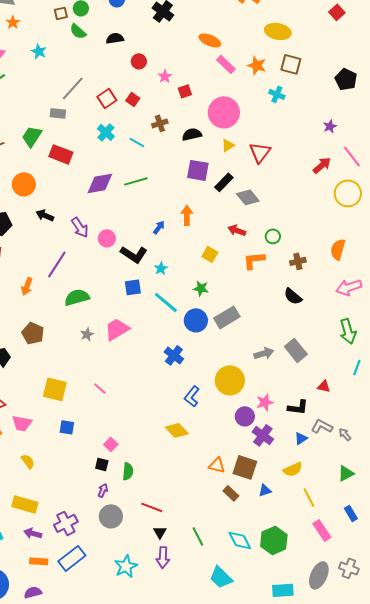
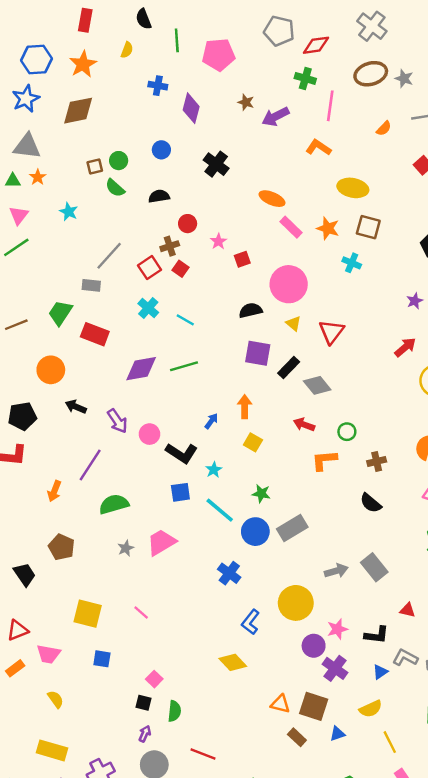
brown cross: (160, 123) -> (170, 246), moved
yellow triangle: (228, 145) -> (293, 323), turned -48
yellow square: (210, 254) -> (253, 442), moved

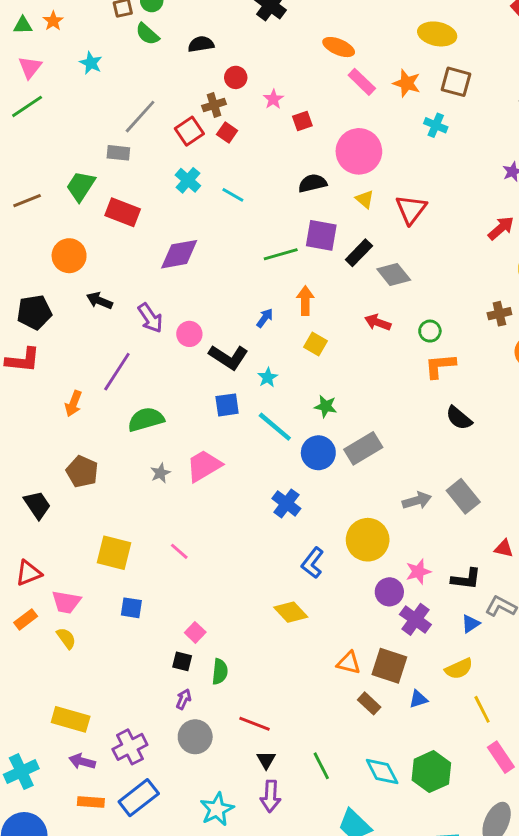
green line: (184, 366) -> (281, 254), moved
orange L-shape: (324, 460) -> (440, 366), moved
brown cross: (377, 461) -> (499, 314), moved
yellow semicircle: (56, 699) -> (66, 638), moved

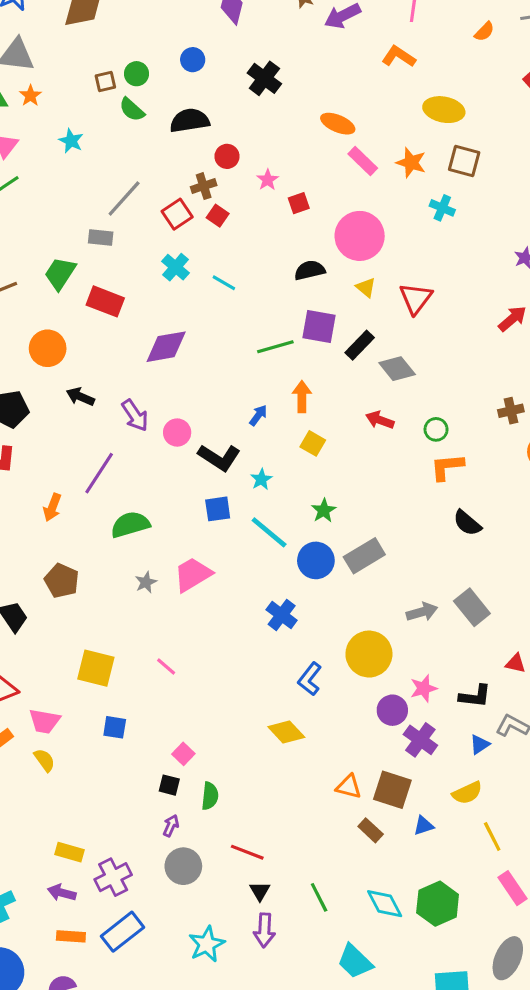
black semicircle: (201, 44) -> (190, 121), size x1.4
green star: (326, 406) -> (324, 511), turned 30
yellow rectangle: (71, 719) -> (69, 852), moved, size x0.7

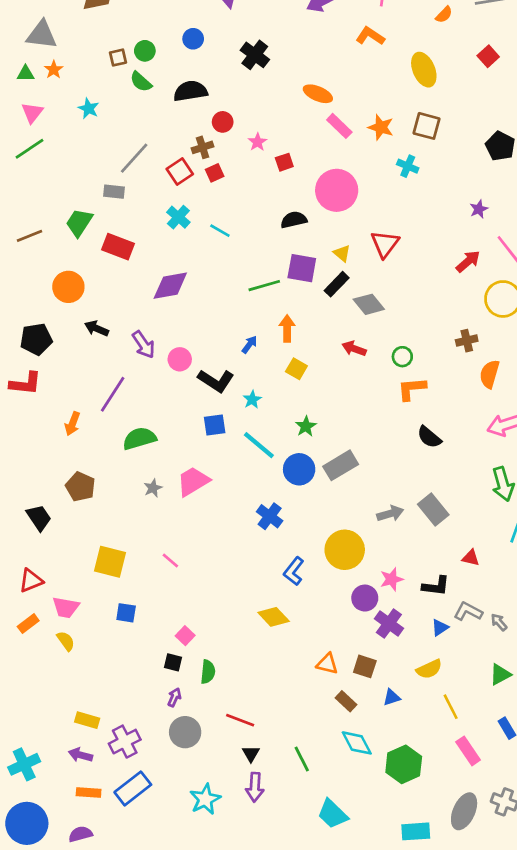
yellow ellipse: (444, 110) -> (424, 70), moved, turned 56
red square: (218, 216) -> (215, 173), turned 30
yellow triangle: (366, 287) -> (342, 253), moved
brown square: (392, 790) -> (365, 666), size x0.7
cyan diamond: (385, 904) -> (357, 743), moved

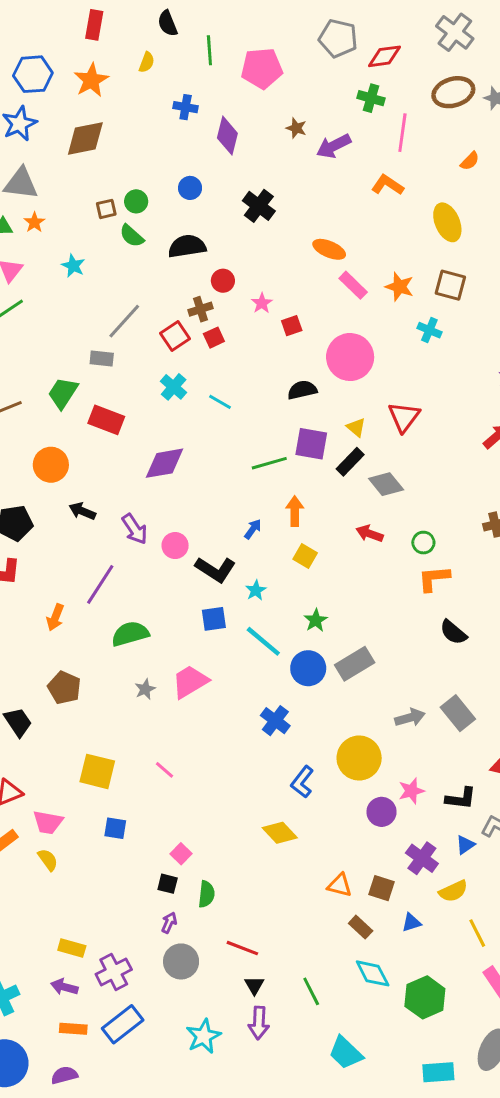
purple cross: (389, 624) -> (422, 858), moved

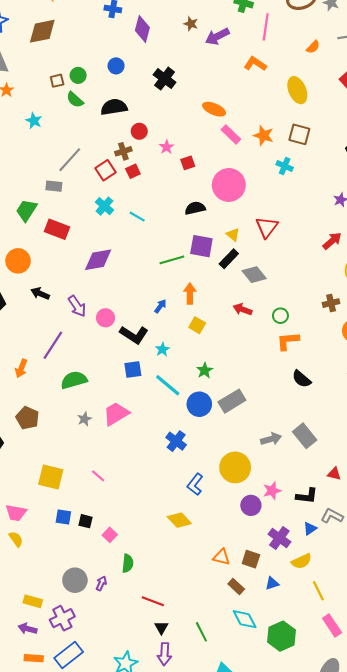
black square: (168, 884) -> (85, 521), moved
gray circle: (181, 961) -> (75, 580), moved

